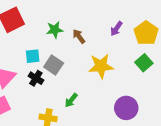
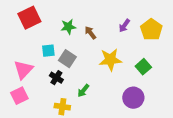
green square: (144, 63) -> (143, 67), moved
black cross: (36, 78) -> (56, 78), moved

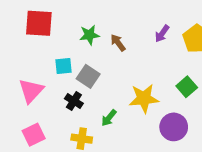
red square: (29, 18) -> (39, 23), turned 30
yellow star: (110, 60) -> (144, 98), moved
pink square: (19, 96) -> (34, 135), moved

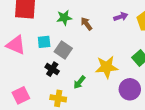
purple arrow: (162, 34) -> (121, 17), turned -144
pink triangle: (31, 91) -> (16, 45), moved, turned -50

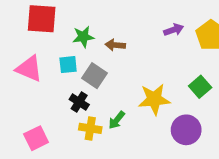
green star: (64, 18) -> (83, 37), moved
brown arrow: (86, 24) -> (115, 45), moved, turned -48
yellow cross: (58, 98) -> (90, 128), moved

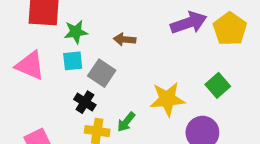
purple arrow: (174, 30) -> (189, 23), size x1.6
green star: (83, 37) -> (76, 32), moved

